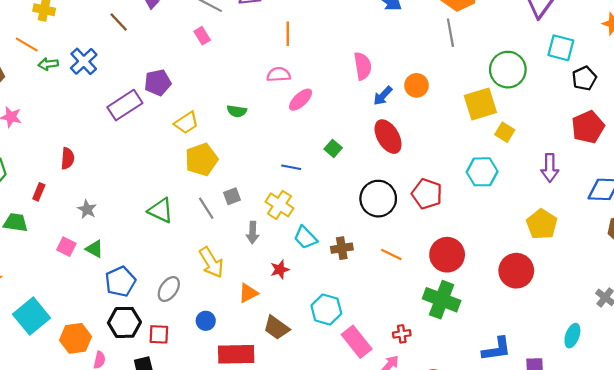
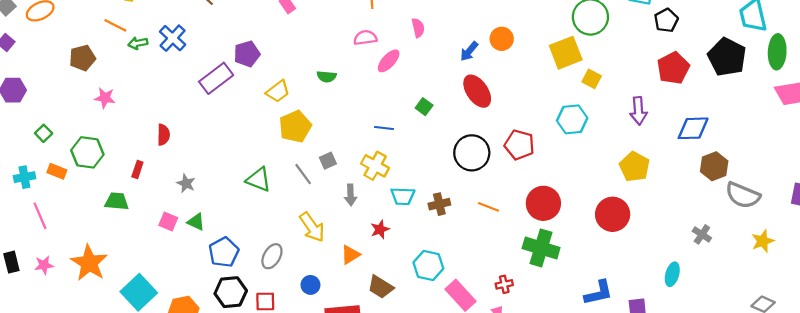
pink semicircle: (363, 66) -> (418, 28), moved, size x0.7
cyan trapezoid: (305, 238) -> (403, 196), turned -40

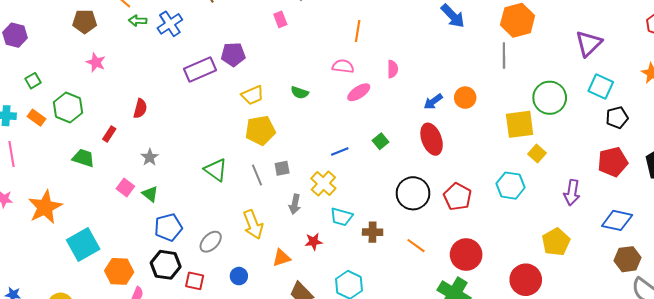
blue line: (384, 128) -> (340, 151), turned -42

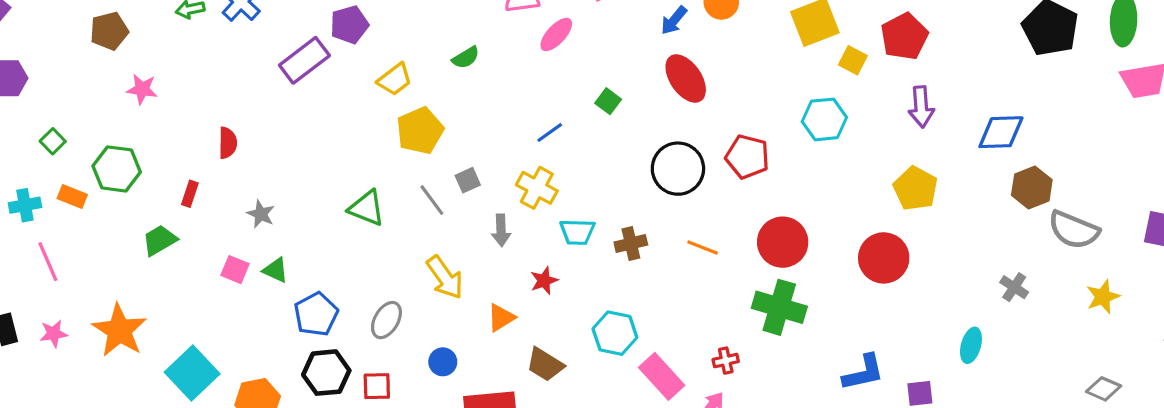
green semicircle: (300, 93) -> (466, 58), turned -36
green trapezoid: (83, 158) -> (160, 240), turned -35
red pentagon: (613, 162) -> (904, 36), moved

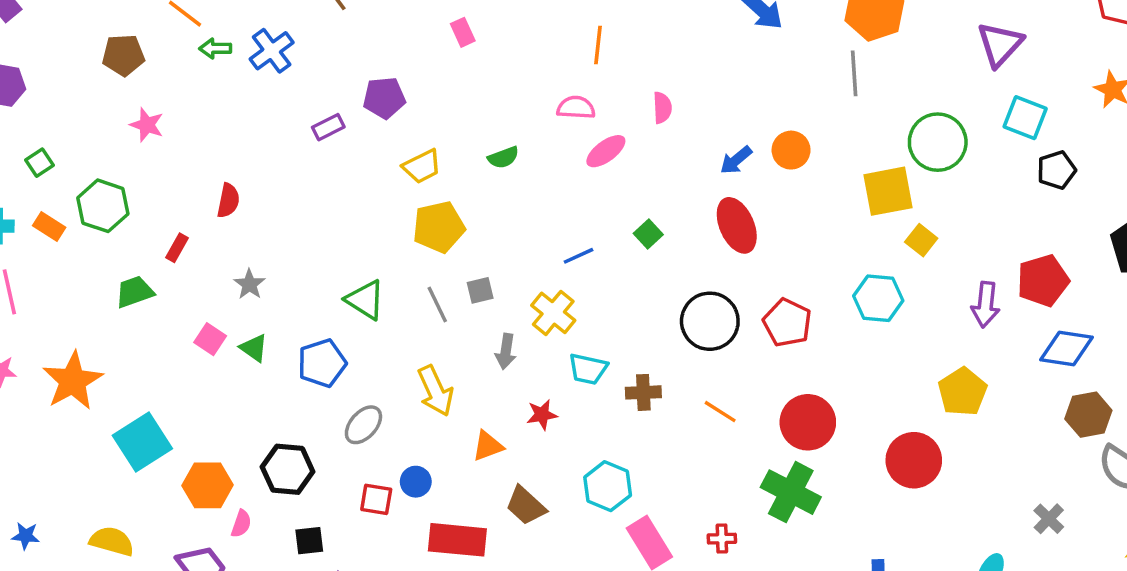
red pentagon: (904, 36) -> (1043, 281), moved
purple rectangle: (304, 60) -> (328, 127), size x0.6
blue pentagon: (316, 314) -> (322, 363), moved
red square: (377, 386) -> (376, 499), moved

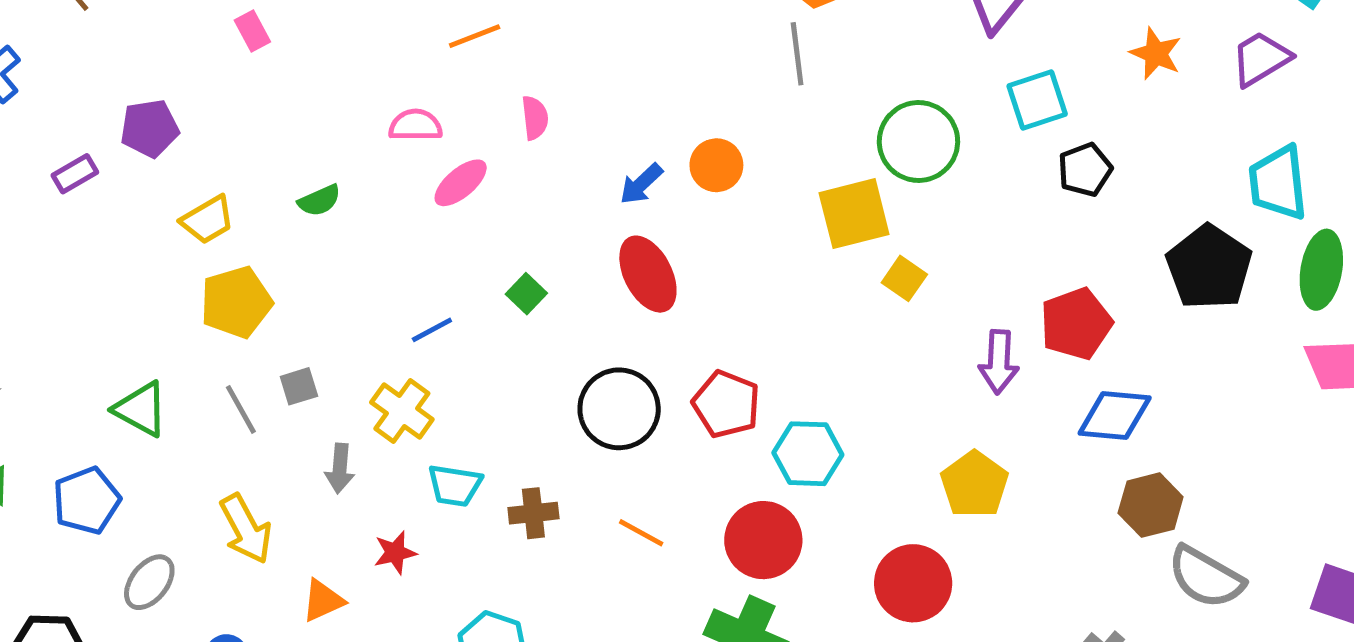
orange line: (598, 45) -> (475, 36), moved, turned 66
cyan square: (1025, 118) -> (1037, 100), turned -36
cyan hexagon: (878, 298) -> (808, 454), moved

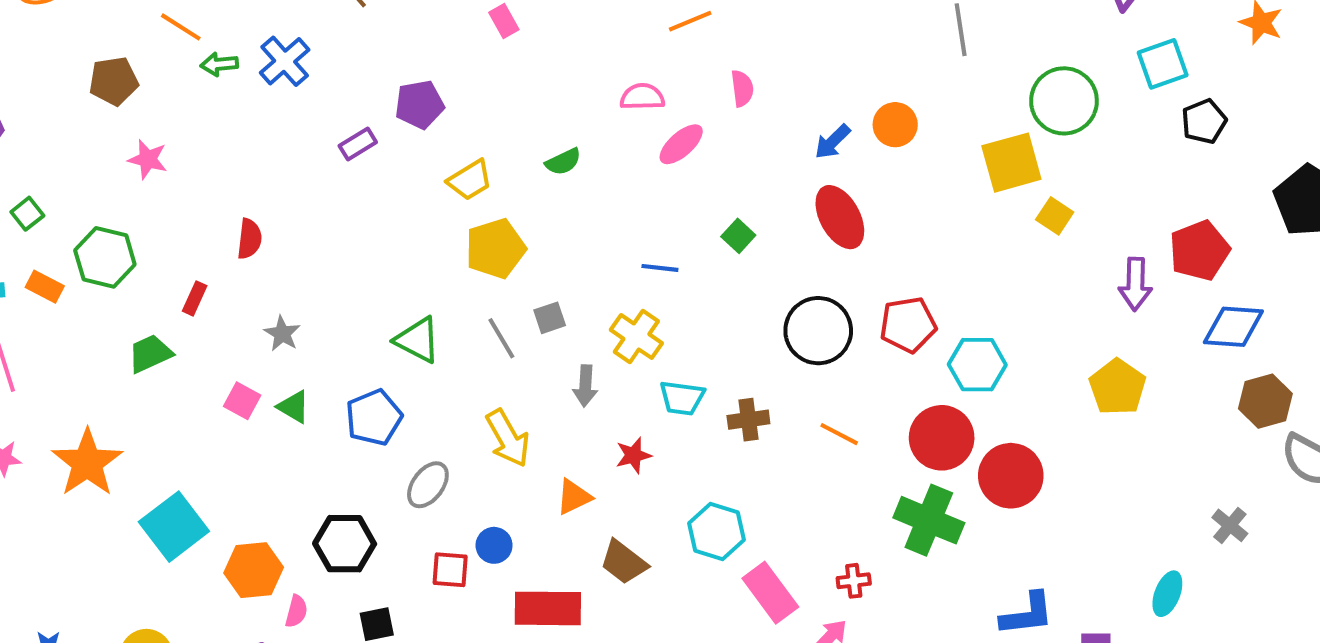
blue line: (432, 330) -> (660, 268), turned 36
red pentagon: (726, 404) -> (908, 325), turned -30
red circle: (913, 583) -> (1011, 476), moved

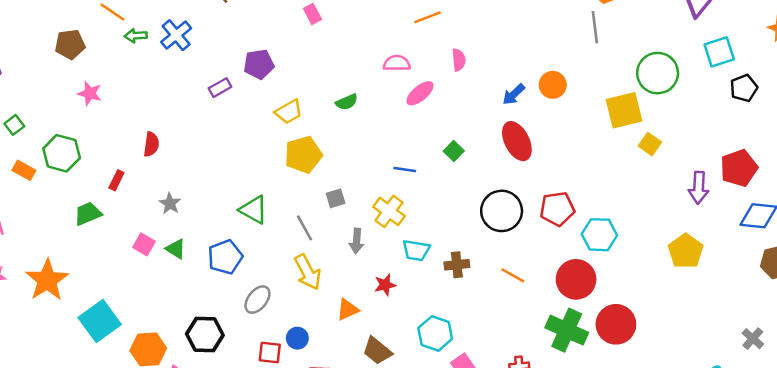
gray line: (501, 338) -> (304, 228), moved
red circle: (1011, 476) -> (616, 324), moved

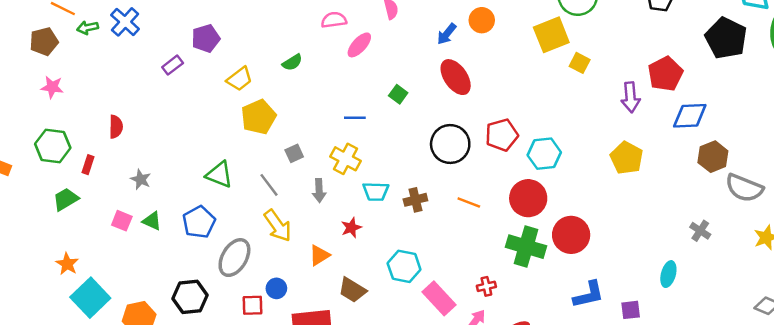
brown pentagon: (70, 44) -> (44, 42), moved
green hexagon: (62, 153) -> (53, 146), moved
orange star: (47, 280) -> (67, 264), moved, size x0.6
gray ellipse: (257, 300) -> (234, 258), size x1.4

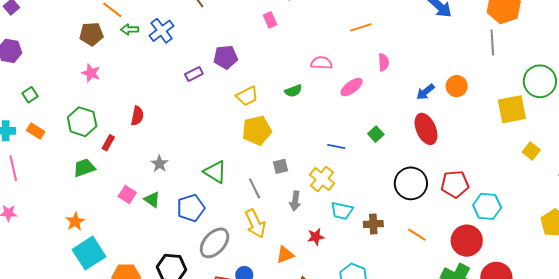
pink semicircle: (334, 20) -> (321, 63), moved
yellow square: (580, 63) -> (531, 151), moved
gray star: (141, 179) -> (159, 164), moved

